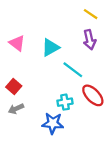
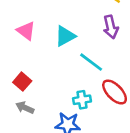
gray arrow: (16, 109) -> (25, 108), turned 48

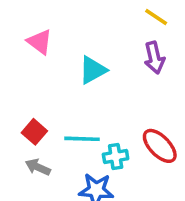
pink triangle: (26, 31) -> (40, 42), moved
cyan line: (91, 62) -> (82, 139), moved, turned -35

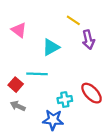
yellow line: (156, 17) -> (73, 20), moved
cyan line: (82, 139) -> (37, 74), moved

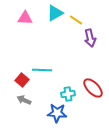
pink triangle: (19, 30) -> (25, 18), moved, turned -35
cyan triangle: (51, 47) -> (55, 13), moved

